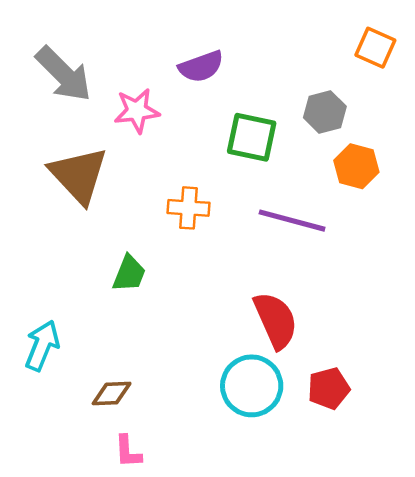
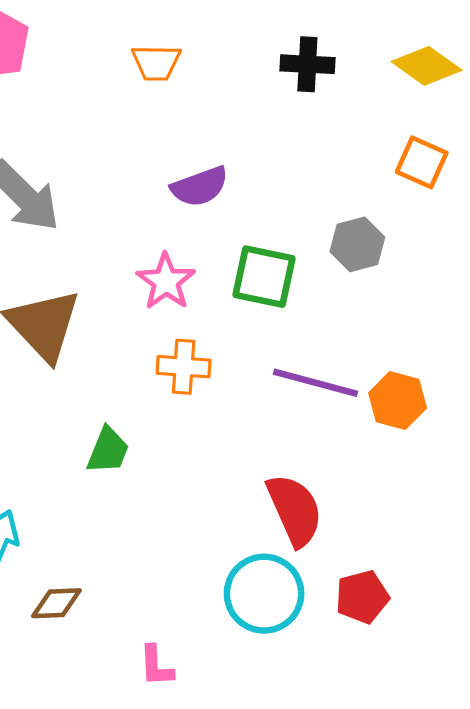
pink star: (137, 111) -> (166, 281), moved, turned -30
orange hexagon: (356, 166) -> (398, 401), moved
brown diamond: (112, 393) -> (56, 603), moved
pink L-shape: (128, 452) -> (156, 666), moved

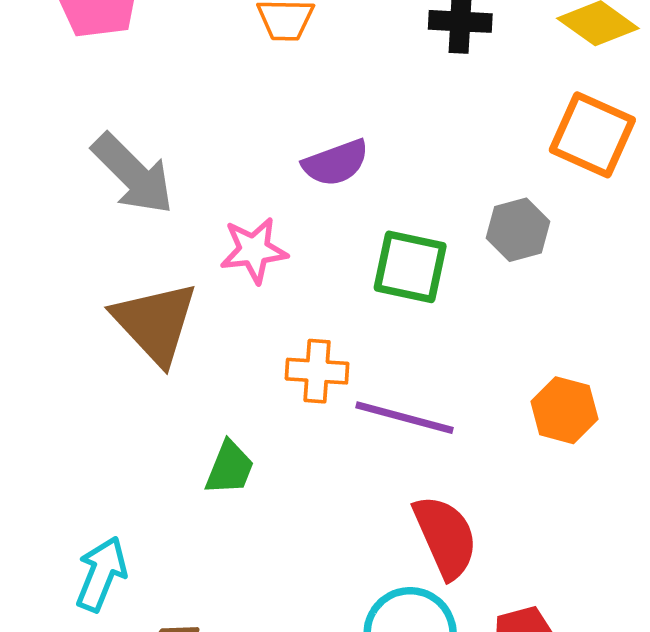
orange square: (422, 162) -> (592, 135), size x1.4
pink star: (166, 281) -> (254, 250), moved, turned 30
purple line: (316, 383) -> (404, 418), moved

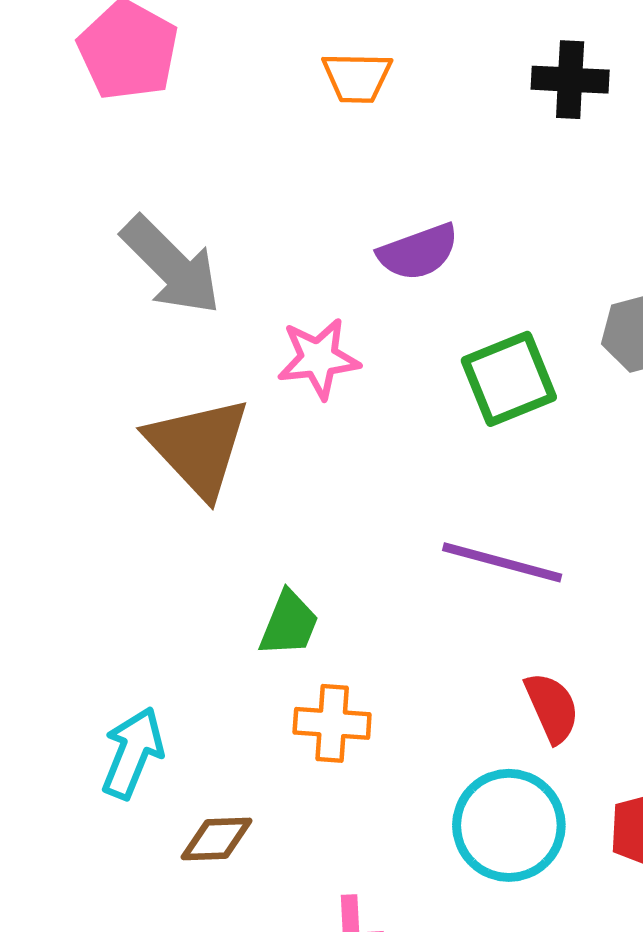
green square: (410, 267) -> (509, 379), turned -34
orange cross: (317, 371) -> (332, 723), moved
red semicircle: (445, 537) -> (552, 708), size x0.7

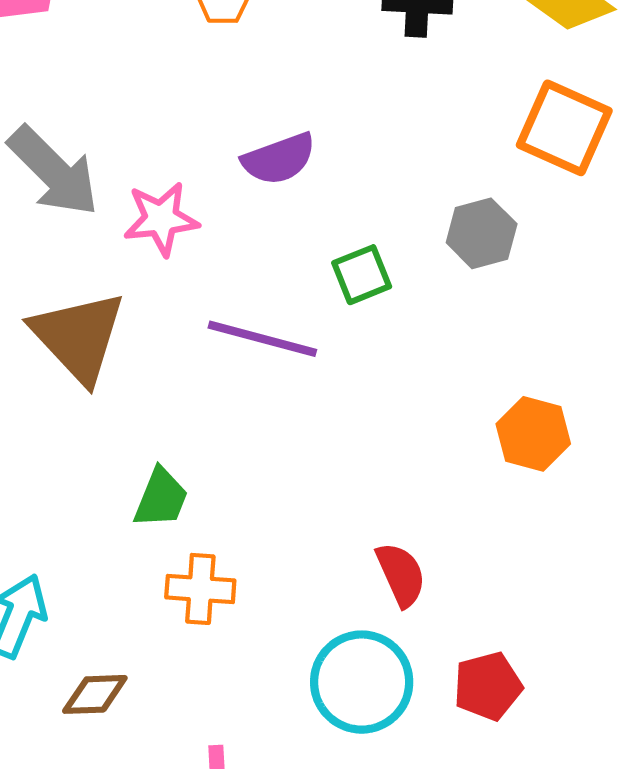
pink star: (318, 358) -> (161, 219), moved
green square: (509, 379) -> (362, 275), size x0.7
purple line: (502, 562) -> (262, 339), moved

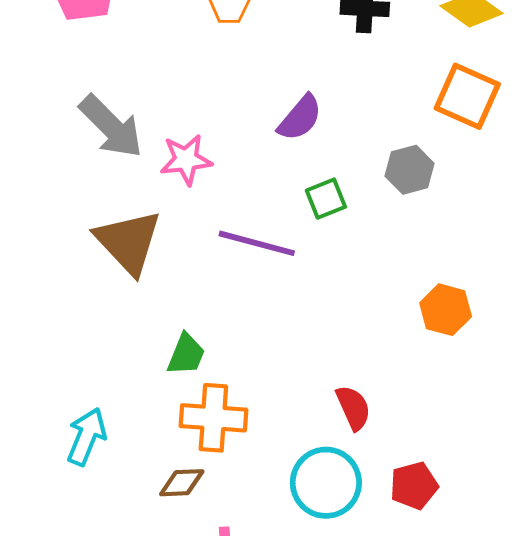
purple semicircle: (279, 159) -> (300, 118), moved, turned -30
orange cross: (200, 589) -> (213, 418), size x1.4
brown diamond: (95, 694) -> (182, 483), moved

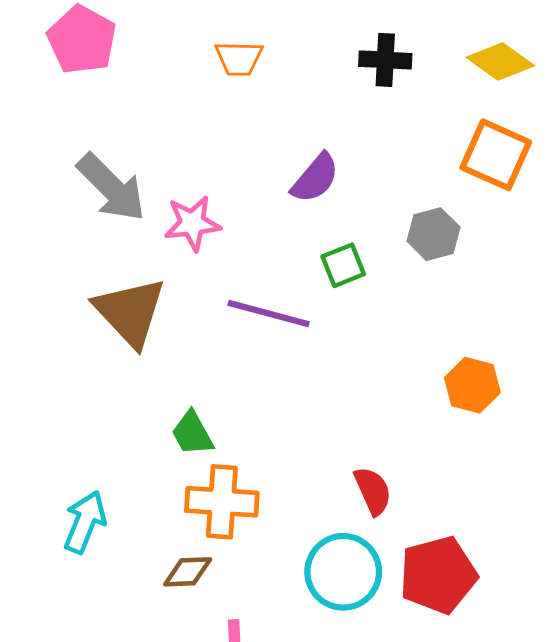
green trapezoid: (186, 354) -> (192, 433), turned 129
red pentagon: (414, 486) -> (438, 575), size x1.5

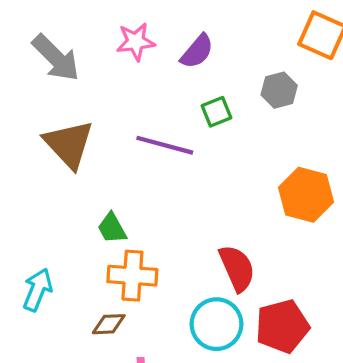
pink star: (192, 223) -> (136, 42), moved
orange hexagon: (472, 385) -> (306, 195), size x1.4
red semicircle: (373, 491) -> (237, 268), size x1.4

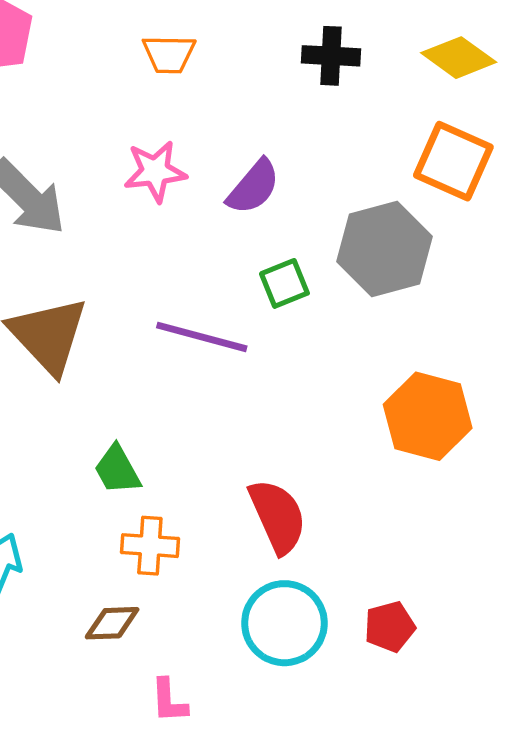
gray hexagon: (279, 90) -> (384, 249), size x1.6
red semicircle: (237, 268) -> (278, 516), moved
orange cross: (132, 276) -> (150, 546), size x0.7
red pentagon: (282, 326) -> (390, 627), size x0.6

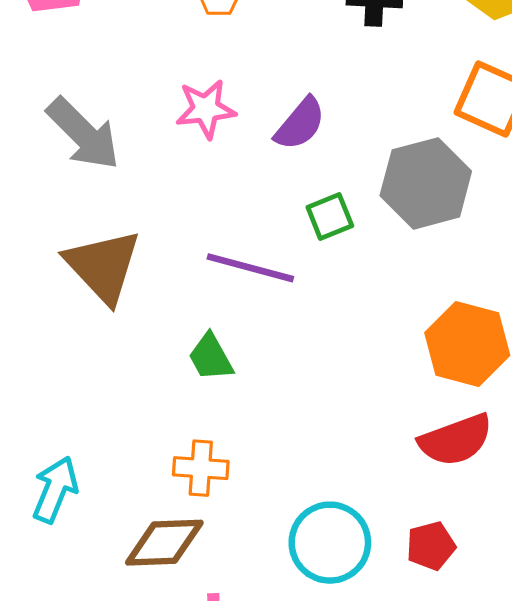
green trapezoid: (117, 470) -> (211, 357), moved
red semicircle: (278, 516) -> (456, 440), moved, turned 94
brown diamond: (112, 623) -> (164, 543), size x1.5

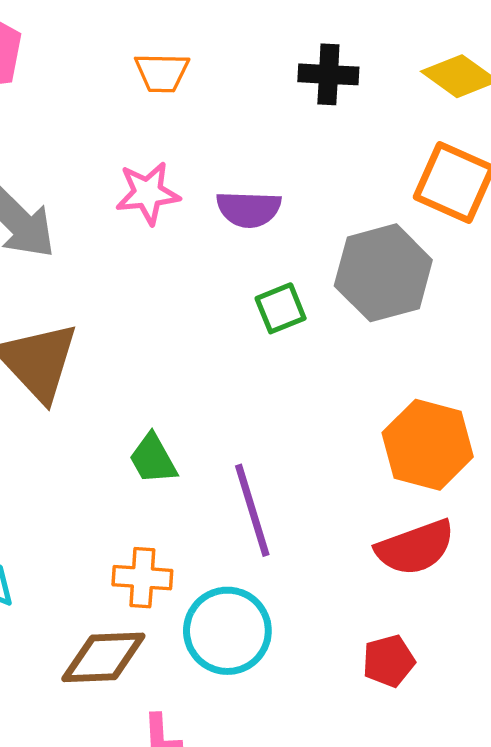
purple semicircle: (300, 124) -> (249, 209), turned 52
purple line: (250, 268) -> (252, 510), moved, turned 58
cyan circle: (330, 543) -> (227, 631), moved

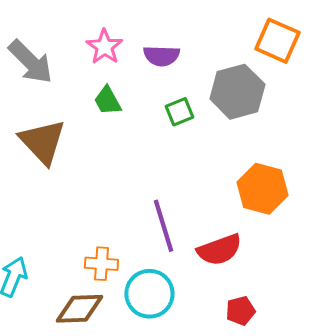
pink star: (148, 193) -> (104, 47), turned -30
green trapezoid: (153, 459) -> (107, 101), moved
red semicircle: (415, 547) -> (219, 250), moved

